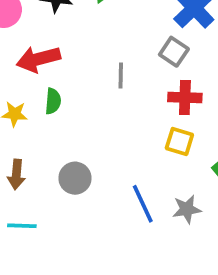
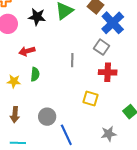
red arrow: (38, 59) -> (27, 51), size x0.7
yellow square: (179, 141) -> (90, 98), moved
blue line: (143, 204) -> (66, 135), moved

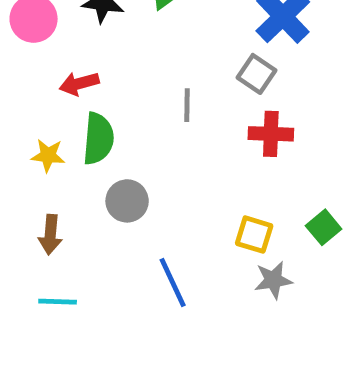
green semicircle: (35, 74) -> (98, 139), size x1.5
yellow square: (90, 98) -> (254, 235), moved
gray circle: (47, 117) -> (127, 201), moved

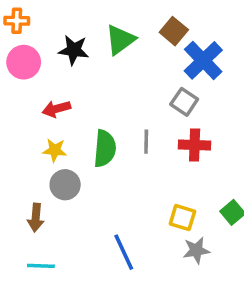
gray line: (187, 105) -> (146, 142), moved
green semicircle: (98, 139) -> (105, 148), moved
yellow star: (48, 155) -> (55, 150), moved
gray circle: (127, 201) -> (65, 185), moved

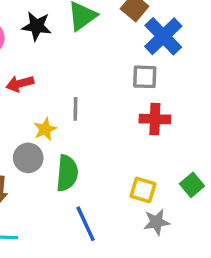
gray square: (184, 102) -> (145, 77), turned -32
gray line: (146, 142) -> (75, 109), moved
green semicircle: (105, 148) -> (67, 173), moved
yellow star: (55, 150) -> (45, 129), moved, turned -30

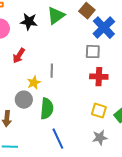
red arrow: (20, 84) -> (19, 56), turned -42
yellow square: (143, 190) -> (99, 111), moved

